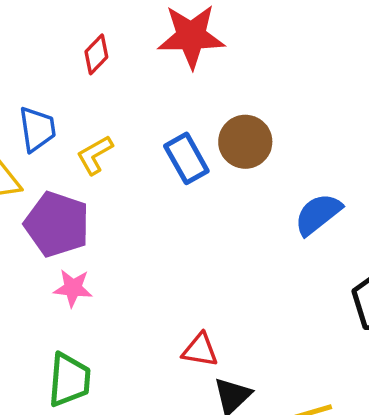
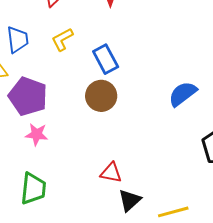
brown circle: (245, 142) -> (101, 96), moved
yellow L-shape: (95, 155) -> (62, 39), moved

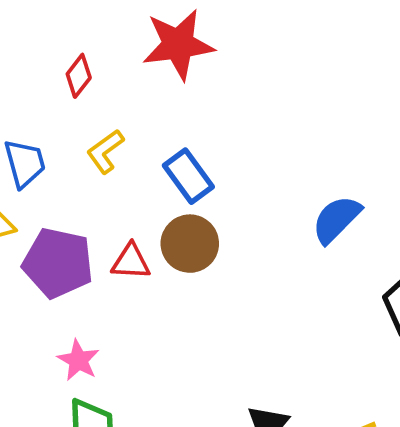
pink star: (37, 134) -> (78, 360), moved, turned 30
red triangle: (111, 173) -> (131, 262), moved

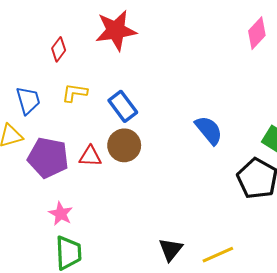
yellow L-shape: (105, 151) -> (75, 93), turned 45
blue semicircle: (336, 219) -> (209, 130), turned 96

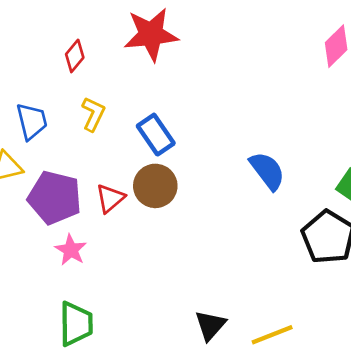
yellow L-shape: (75, 93) -> (93, 114), turned 105
red triangle: (90, 156) -> (110, 198), turned -45
pink star: (61, 214) -> (71, 250), moved

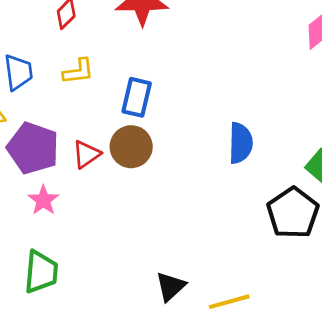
yellow L-shape: (93, 114) -> (78, 71), turned 52
blue rectangle: (156, 135) -> (137, 97), turned 42
blue semicircle: (267, 171) -> (241, 143), turned 33

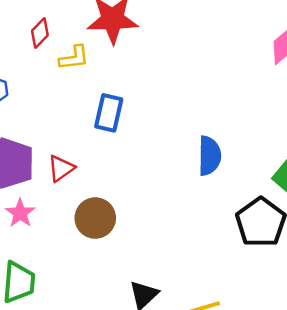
yellow L-shape: (78, 71) -> (74, 58), moved
brown circle: (131, 147) -> (95, 218), moved

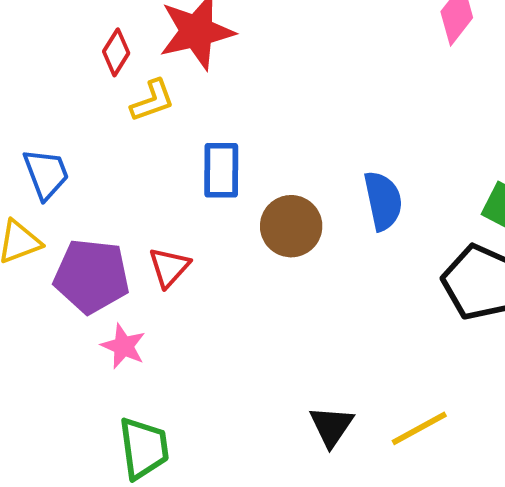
red diamond: (40, 33) -> (116, 52), moved
brown circle: (95, 218) -> (291, 226), moved

